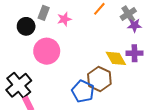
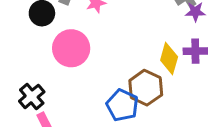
yellow diamond: (116, 58) -> (169, 58), turned 45
black cross: (19, 85) -> (32, 96), size x0.7

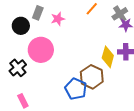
black cross: (32, 96) -> (18, 68), moved

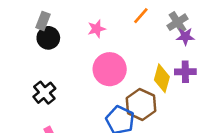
gray rectangle: (38, 13) -> (43, 21), moved
pink circle: (41, 50) -> (110, 69), moved

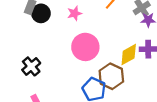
black circle: (48, 38) -> (41, 13), moved
yellow diamond: (162, 78) -> (129, 55), turned 45

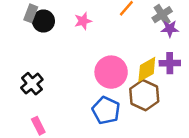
pink circle: (85, 47) -> (111, 72), moved
brown hexagon: (111, 76) -> (144, 95), moved

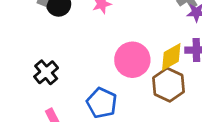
blue pentagon: (106, 110) -> (102, 103), moved

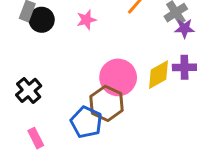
brown hexagon: (169, 85) -> (107, 103), moved

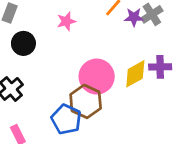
black circle: (42, 20) -> (23, 43), moved
purple star: (184, 28) -> (134, 17), moved

